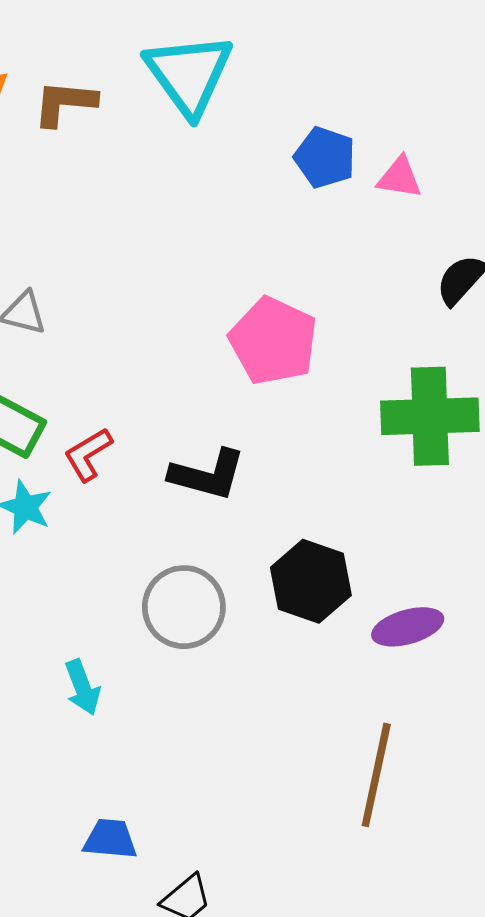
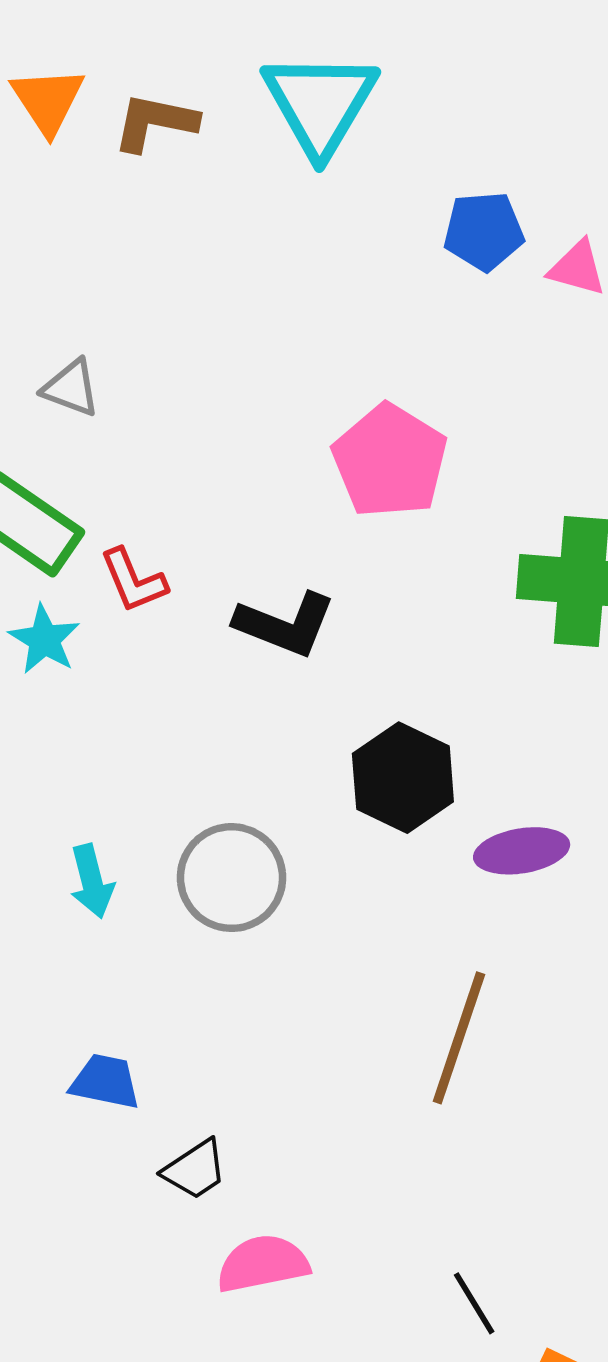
blue pentagon: (325, 157) -> (484, 231), turned -30
red L-shape: (88, 454) -> (133, 580), turned -88
gray circle: (184, 607) -> (232, 878), moved

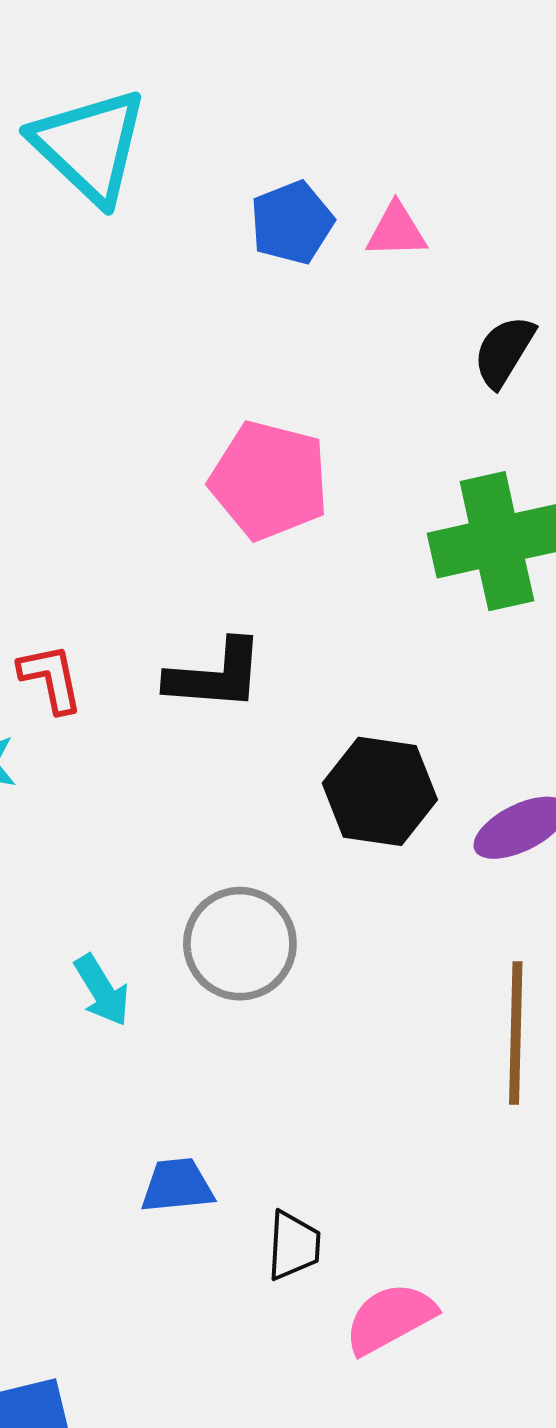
red L-shape: (133, 580) -> (51, 678), turned -152
black trapezoid: (195, 1170) -> (294, 1245), turned -36

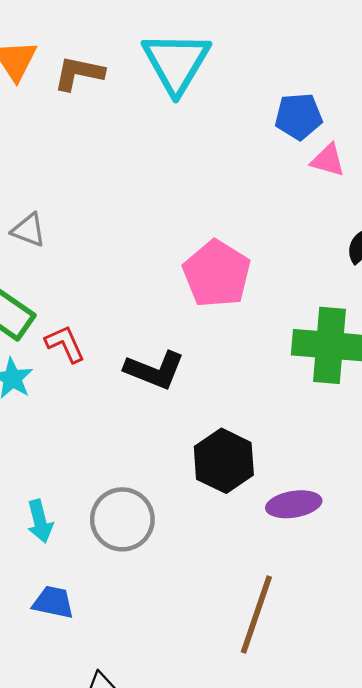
blue pentagon: (292, 223) -> (299, 116), moved
red L-shape: (51, 678) -> (65, 344), turned -30
blue trapezoid: (177, 1186) -> (53, 602), moved

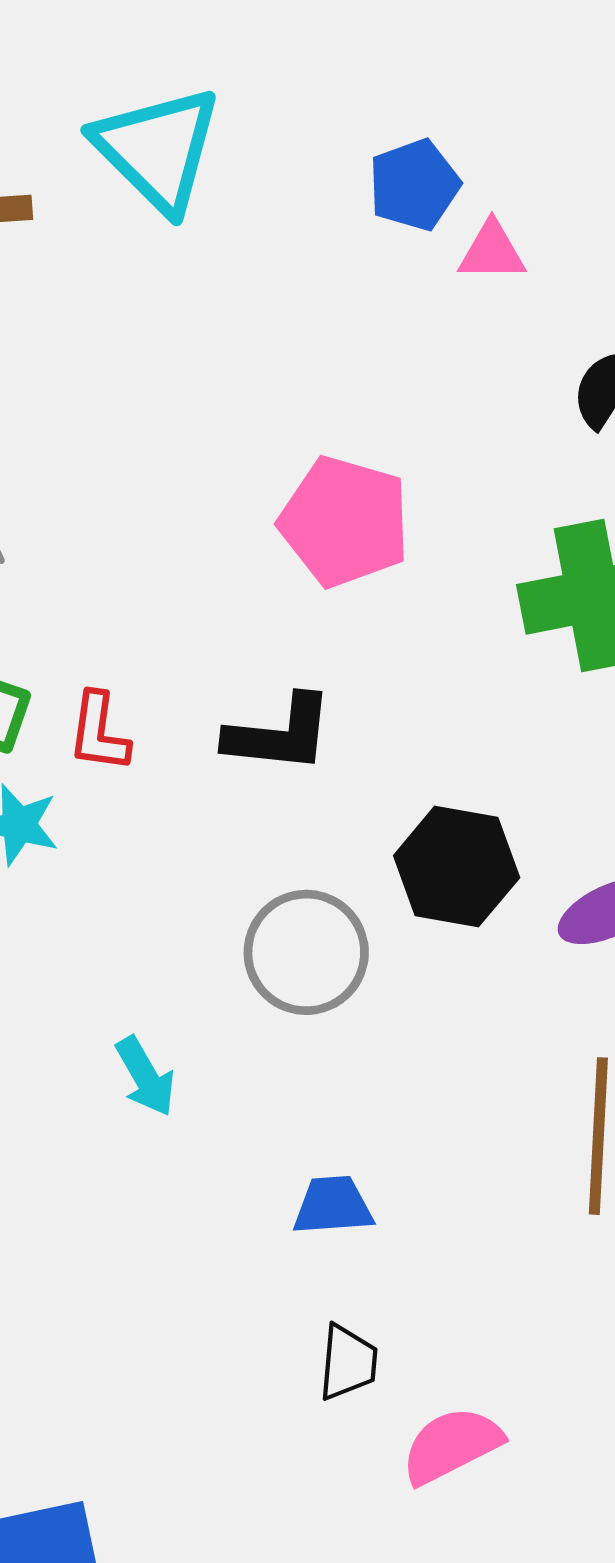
red L-shape: (65, 344) -> (99, 732), turned -132
gray circle: (122, 519) -> (306, 952), moved
blue trapezoid: (53, 602) -> (333, 1206), moved

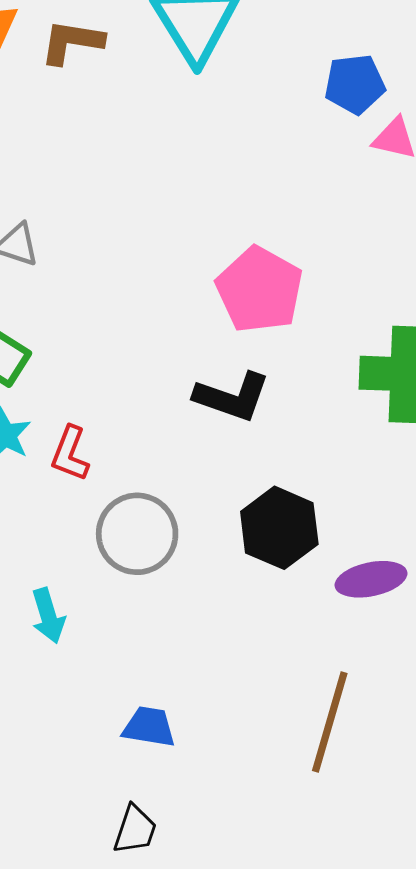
red L-shape: (99, 732) -> (70, 454), moved
black L-shape: (279, 734) -> (232, 397), moved
gray circle: (306, 952) -> (137, 534), moved

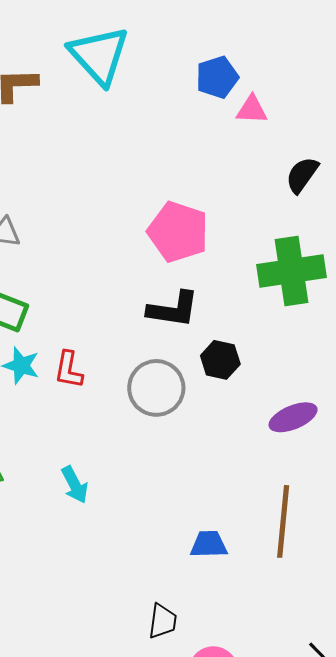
black hexagon: (279, 528) -> (220, 360), moved, size x0.7
gray circle: (137, 534) -> (156, 388), moved
blue trapezoid: (149, 727) -> (209, 544), moved

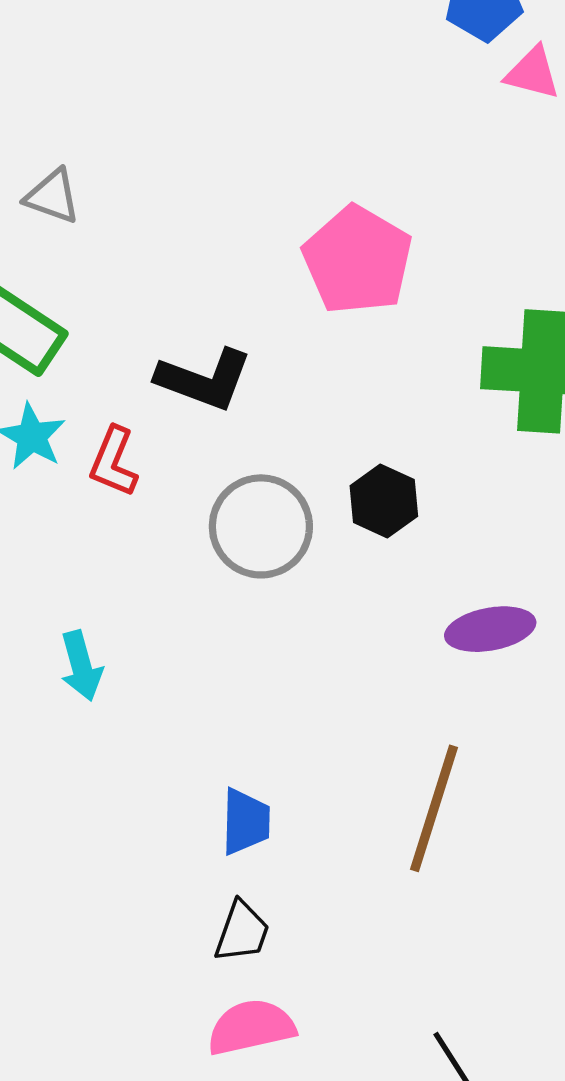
black L-shape: (173, 309) -> (204, 379), moved
blue trapezoid: (209, 544) -> (246, 822), moved, turned 81
black trapezoid: (163, 621) -> (242, 932), moved

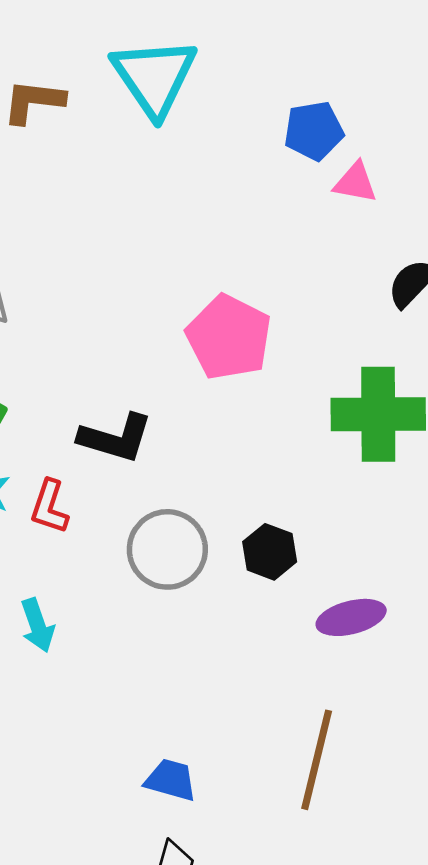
black hexagon: (384, 501) -> (270, 552), moved
cyan arrow: (81, 666) -> (38, 625), moved
blue trapezoid: (246, 822) -> (171, 780), turned -72

